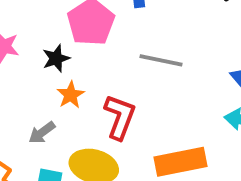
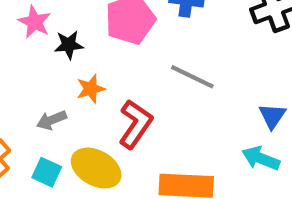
black star: (56, 58) -> (69, 45), moved

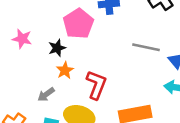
black star: (69, 45) -> (57, 48), moved
gray line: (192, 77) -> (146, 47), moved

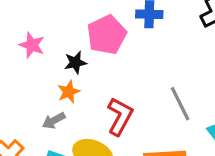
gray line: (146, 47) -> (180, 104), moved, turned 44
orange star: (65, 70) -> (69, 92), moved

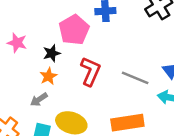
gray line: (180, 104) -> (135, 78), turned -36
red L-shape: (120, 116) -> (90, 71), moved

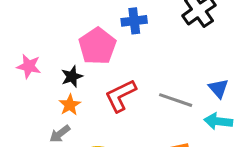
red L-shape: (90, 71) -> (121, 96), turned -136

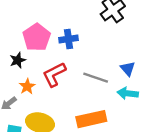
blue cross: (134, 21) -> (69, 39), moved
orange star: (70, 105) -> (27, 86), moved

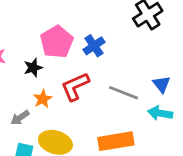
blue cross: (69, 39) -> (94, 46), turned -30

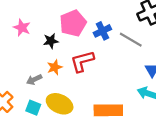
gray line: (123, 93) -> (131, 40), moved

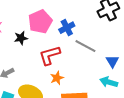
gray line: (131, 40) -> (85, 46), moved
orange star: (55, 67) -> (57, 78), moved

